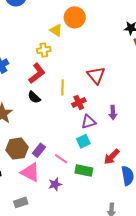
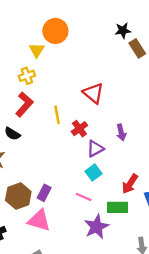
yellow triangle: (56, 30) -> (37, 50), turned 40
black semicircle: (34, 97) -> (12, 134), moved
pink line: (61, 159) -> (84, 197), moved
green rectangle: (84, 171) -> (118, 207), moved
purple star: (55, 184) -> (96, 227), moved, size x1.5

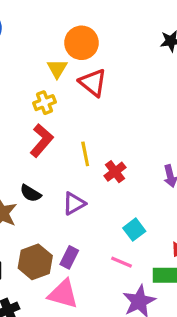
red triangle: (93, 93) -> (93, 83), moved
black semicircle: (12, 134) -> (31, 193), moved
purple triangle: (95, 149) -> (74, 204), moved

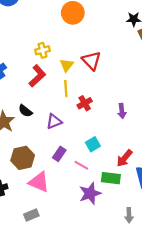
yellow triangle: (57, 69) -> (67, 65), moved
red triangle: (93, 83) -> (91, 61), moved
purple rectangle: (69, 257) -> (59, 154), moved

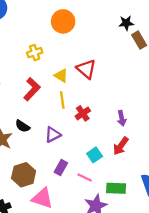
yellow cross: (43, 50) -> (35, 53), moved
yellow triangle: (67, 65) -> (61, 76), turned -32
red arrow: (124, 158) -> (121, 146), moved

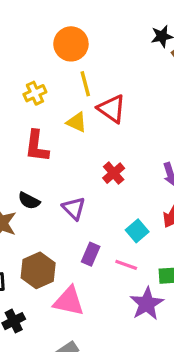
red L-shape: (32, 89) -> (37, 146), turned 150
yellow line: (62, 100) -> (85, 84), moved
purple triangle: (53, 135) -> (74, 208), turned -42

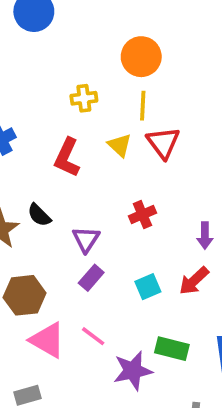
purple rectangle: (91, 254) -> (91, 278), moved
pink line: (126, 265) -> (93, 336), moved

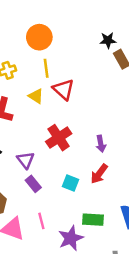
red cross: (142, 215) -> (59, 138), size x1.5
purple rectangle: (91, 278) -> (33, 184), turned -70
cyan square: (148, 287) -> (71, 183), turned -35
pink line: (93, 336) -> (41, 221), turned 49

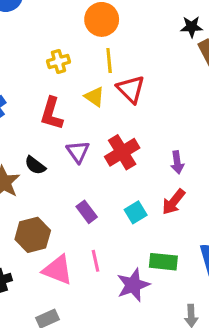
purple triangle: (26, 160) -> (78, 152), moved
cyan square: (71, 183) -> (136, 212), turned 35

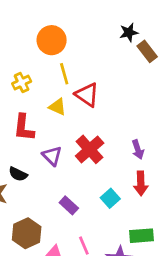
red arrow: (174, 202) -> (141, 183), turned -30

